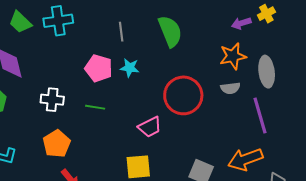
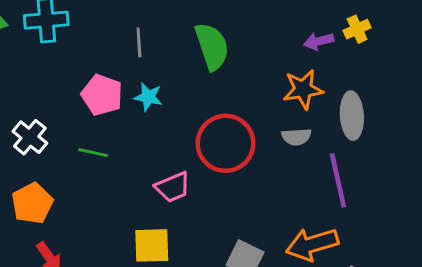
white cross: (52, 100) -> (30, 137), turned 30

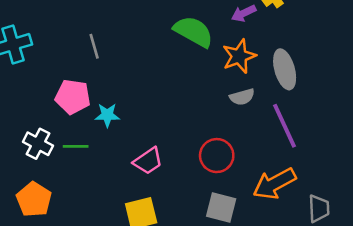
green semicircle: (212, 46) -> (194, 32), moved, turned -30
cyan star: (148, 97) -> (107, 115), moved
white cross: (30, 137) -> (38, 144), moved
red circle: (226, 143) -> (217, 156), moved, size x0.7

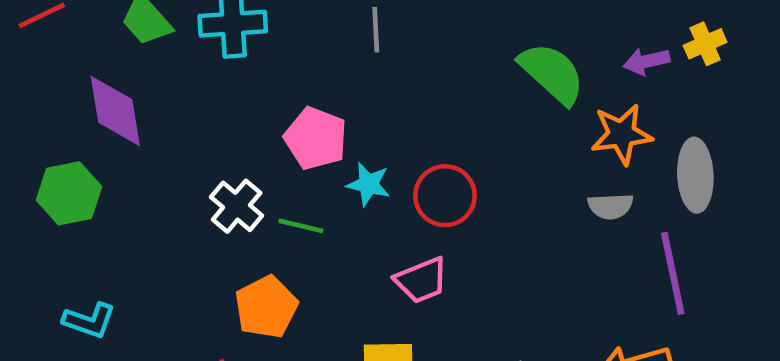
gray line: (94, 46) -> (376, 30), moved
red circle: (217, 156) -> (445, 196), moved
orange pentagon: (34, 199) -> (266, 307), moved

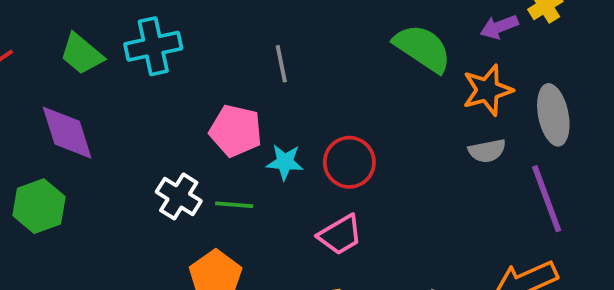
gray line: (376, 30) -> (281, 64), moved

